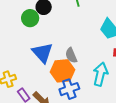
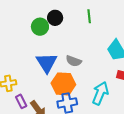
gray semicircle: (71, 55) -> (74, 61), moved, turned -56

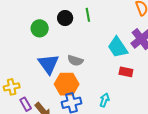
black circle: (55, 18) -> (65, 18), moved
cyan arrow: (100, 93) -> (104, 100), moved, size x0.6

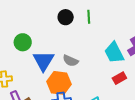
green circle: (40, 28) -> (23, 42), moved
red rectangle: (126, 72) -> (119, 78), turned -48

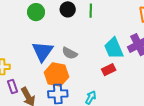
green circle: (23, 42) -> (36, 12), moved
red rectangle: (119, 78) -> (109, 70), moved

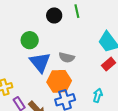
green circle: (36, 12) -> (30, 40), moved

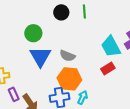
orange hexagon: (59, 81) -> (69, 79), moved
cyan arrow: (98, 95) -> (83, 97), moved

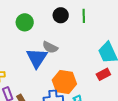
green circle: (33, 33) -> (25, 22), moved
gray semicircle: (67, 56) -> (50, 47), moved

